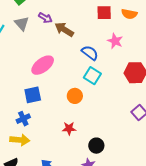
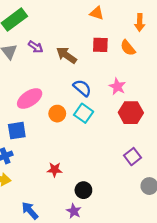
orange semicircle: (129, 14) -> (128, 48), turned 35
brown arrow: (64, 30) -> (66, 55), moved
pink star: (115, 41) -> (117, 86), moved
orange circle: (75, 96) -> (57, 114), moved

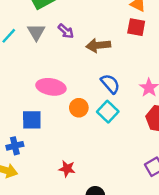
red square: (100, 45) -> (136, 27), moved
brown arrow: (66, 55) -> (98, 45), turned -50
pink ellipse: (30, 99) -> (51, 87), turned 35

